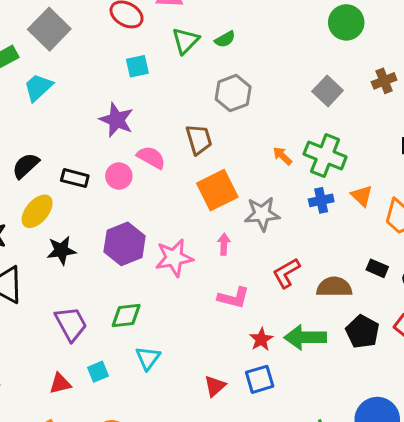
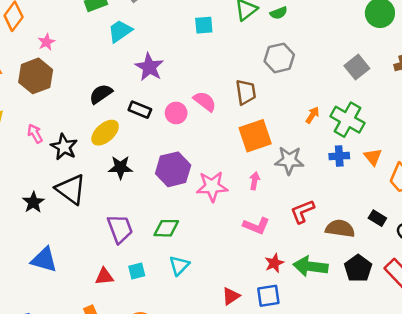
purple star: (116, 120) -> (149, 67), moved
orange arrow: (282, 156) -> (312, 115), turned 72

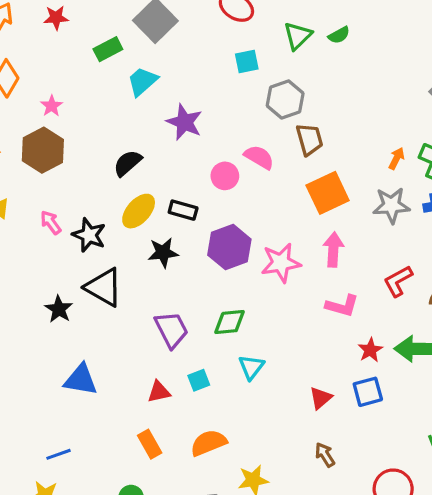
gray hexagon: (279, 58) -> (285, 100), moved
black rectangle: (140, 110) -> (183, 210), moved
gray star: (289, 160) -> (391, 205), moved
pink arrow: (254, 181) -> (333, 250), size x1.5

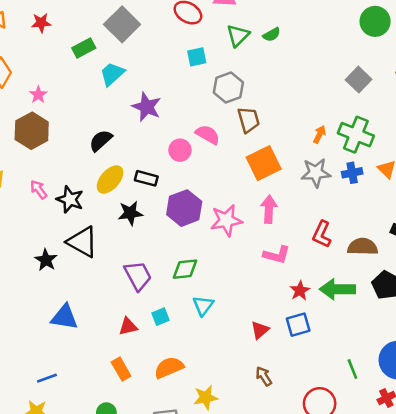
red L-shape: (398, 281) -> (322, 234), turned -36

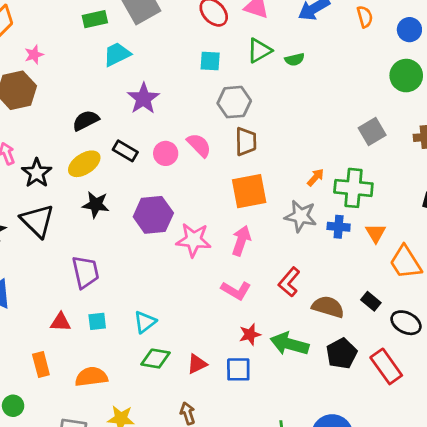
green cross: (356, 135) -> (353, 188), turned -32
black rectangle: (146, 178) -> (125, 151), moved
green diamond: (185, 269) -> (155, 359), moved

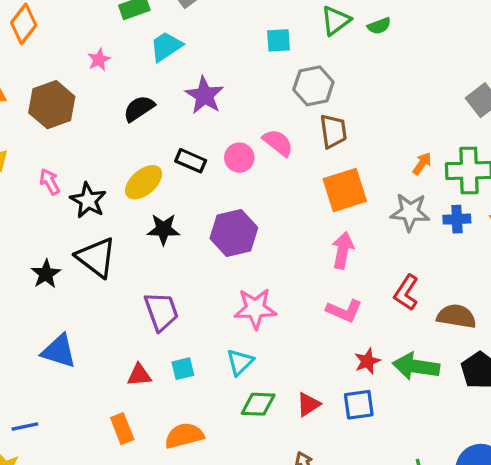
pink star: (34, 55) -> (99, 60), moved
black semicircle: (86, 120) -> (139, 108), moved
pink star: (194, 240) -> (255, 309), moved

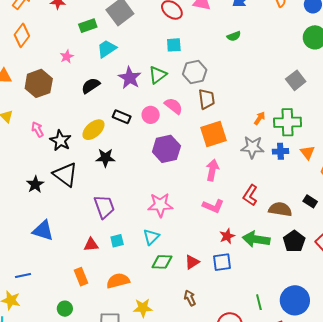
green triangle: (336, 21) -> (158, 75), moved
purple hexagon: (234, 233) -> (166, 149), moved

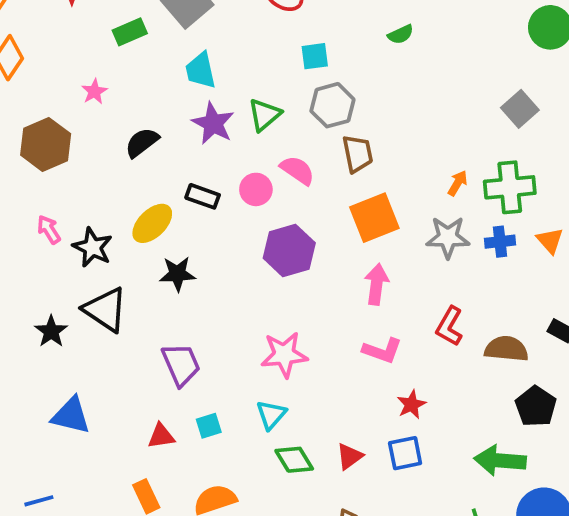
cyan square: (174, 45) -> (315, 56), moved
cyan trapezoid: (107, 49) -> (201, 70), moved, turned -65
green arrow: (256, 239) -> (500, 460), moved
green diamond: (162, 262) -> (294, 460), turned 60

